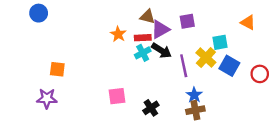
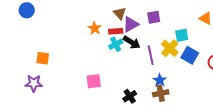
brown triangle: (147, 17) -> (120, 13), turned 32
black cross: (151, 108) -> (130, 96), moved

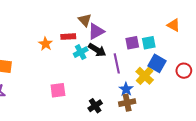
purple square: (154, 17) -> (132, 43), moved
orange star: (95, 28) -> (46, 44), moved
red rectangle: (116, 31) -> (68, 37), moved
yellow cross: (170, 48) -> (145, 76), moved

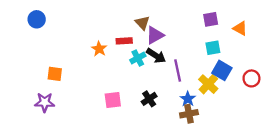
purple square: (132, 43) -> (211, 19), moved
black cross: (95, 106) -> (149, 99), moved

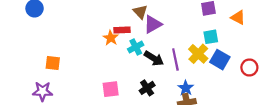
orange star: (99, 49) -> (111, 38), moved
black arrow: (156, 56) -> (154, 58), moved
yellow cross: (208, 84) -> (198, 54), moved

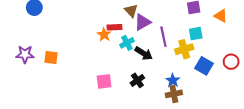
yellow cross: (198, 54) -> (184, 49), turned 30
purple line: (175, 60) -> (163, 37), moved
blue square: (220, 60) -> (204, 66), moved
purple star: (42, 91) -> (25, 54), moved

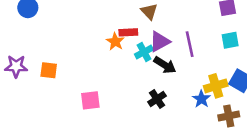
purple triangle: (143, 22) -> (160, 42), moved
yellow cross: (184, 49) -> (216, 86), moved
pink square: (104, 81) -> (90, 100), moved
brown cross: (174, 94) -> (229, 116), moved

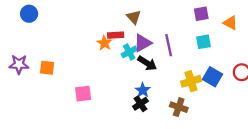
black cross: (157, 99) -> (140, 104), moved
blue star: (201, 99) -> (143, 90), moved
brown cross: (229, 116) -> (179, 107), moved, turned 30

